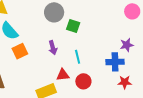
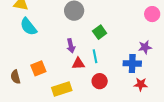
green square: (73, 26) -> (100, 32), moved, turned 32
orange square: (20, 51) -> (38, 68), moved
red triangle: (63, 75) -> (78, 64), moved

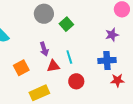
green square: (100, 32) -> (66, 24), moved
purple star: (145, 47) -> (112, 35), moved
orange square: (38, 68) -> (21, 68), moved

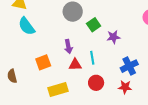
purple star: (112, 35) -> (113, 37), moved
blue cross: (107, 60) -> (129, 66), turned -30
red star: (117, 80) -> (125, 87), moved

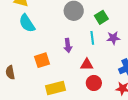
green square: (94, 25) -> (101, 17), moved
cyan line: (92, 58) -> (92, 38), moved
red triangle: (75, 65) -> (87, 65), moved

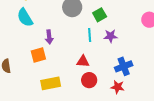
purple arrow: (68, 46) -> (49, 37), moved

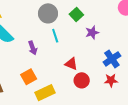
cyan line: (90, 35) -> (55, 36), moved
orange square: (38, 55) -> (29, 77), moved
red triangle: (83, 61) -> (71, 64), turned 32

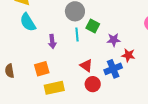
green square: (76, 15) -> (93, 26), moved, turned -32
blue cross: (112, 59) -> (113, 69), moved
red star: (111, 80) -> (128, 55), moved

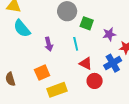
cyan line: (77, 35) -> (76, 44), moved

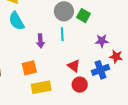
green square: (87, 23) -> (84, 16), moved
cyan line: (76, 44) -> (62, 34), moved

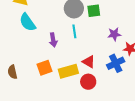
green square: (84, 16) -> (94, 11), turned -32
red circle: (80, 85) -> (88, 82), moved
yellow rectangle: (41, 87) -> (68, 71), moved

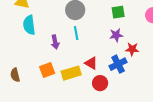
green square: (94, 11) -> (118, 12), moved
cyan semicircle: (28, 22) -> (29, 25), turned 30
red circle: (88, 82) -> (100, 83), moved

